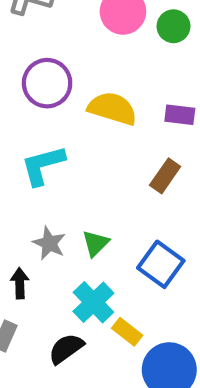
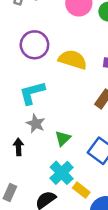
gray star: (49, 243) -> (36, 124), moved
black arrow: (20, 283) -> (18, 147), moved

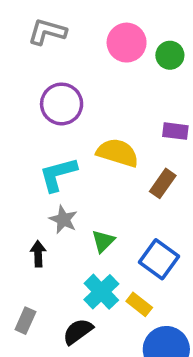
yellow semicircle: (73, 60) -> (118, 153), moved
yellow rectangle: (81, 190) -> (139, 304), moved

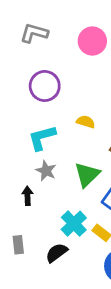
yellow semicircle: (118, 153) -> (86, 122), size x0.6
green triangle: (103, 241) -> (87, 175), moved, size x1.5
gray rectangle: (25, 321) -> (18, 245), turned -30

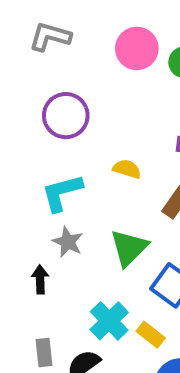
gray rectangle: (18, 245) -> (44, 352), moved

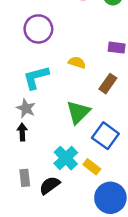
gray star: (68, 242) -> (26, 108), moved

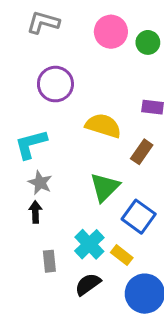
yellow semicircle: (77, 62) -> (103, 126), size x1.6
cyan L-shape: (36, 77) -> (31, 144), moved
gray rectangle: (25, 178) -> (49, 261), moved
black semicircle: (50, 185) -> (88, 284), moved

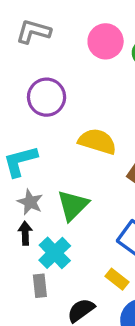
green triangle: (105, 187) -> (73, 205), moved
cyan cross: (89, 244) -> (55, 253), moved

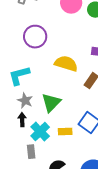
yellow rectangle: (117, 279) -> (65, 132), moved, turned -40

